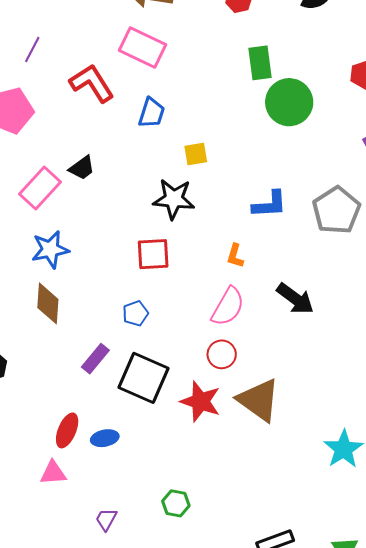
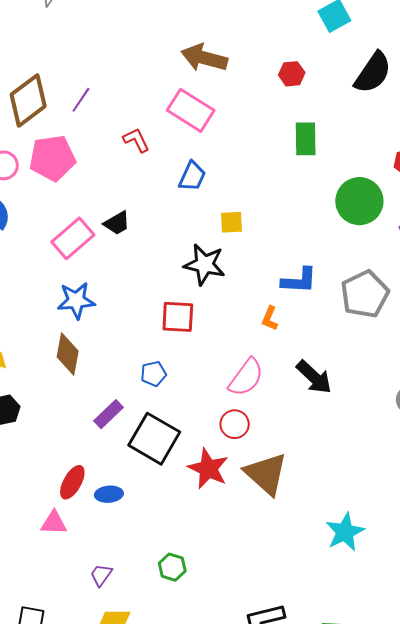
red L-shape: (92, 83) -> (136, 140), size x0.6
green circle: (289, 102) -> (359, 201), moved
orange L-shape: (235, 256) -> (270, 318), moved

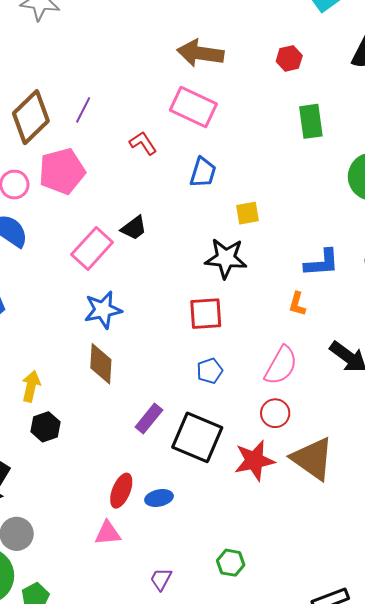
blue pentagon: (154, 374) -> (210, 371), moved
red star: (208, 469) -> (254, 460), turned -30

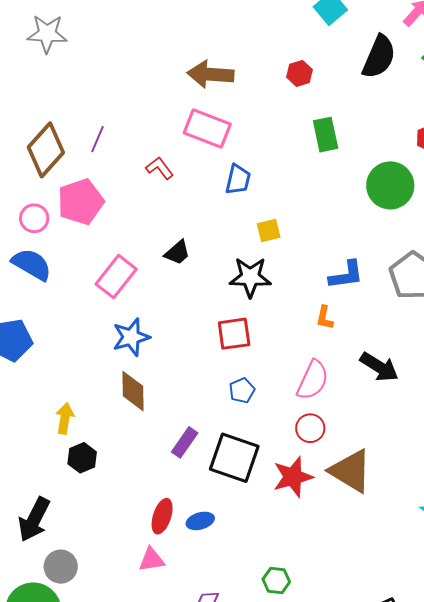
blue trapezoid: (203, 172) -> (238, 179), moved
black trapezoid: (134, 228) -> (177, 253), moved

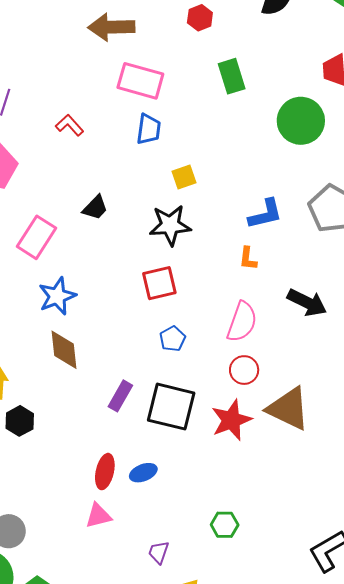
pink rectangle: (207, 128) -> (140, 81), moved

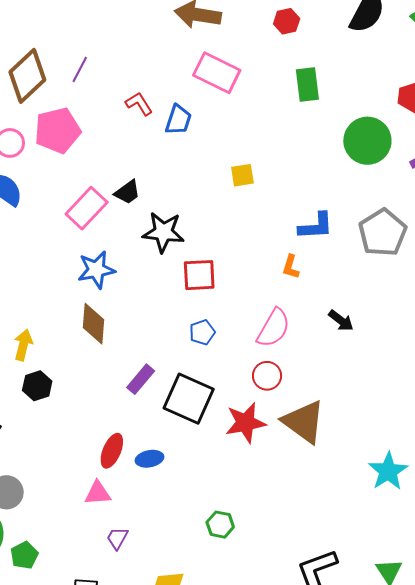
blue trapezoid: (149, 129) -> (178, 120), moved
black trapezoid: (95, 208) -> (127, 192), moved
black star: (170, 225) -> (163, 232), moved
black arrow: (307, 302) -> (341, 321), size x0.7
purple trapezoid: (159, 552) -> (117, 538), moved

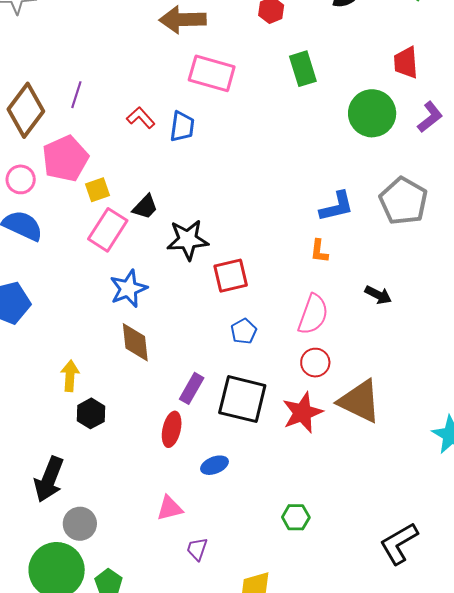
yellow square: (242, 175) -> (98, 190), moved
red ellipse: (112, 451) -> (172, 429), moved

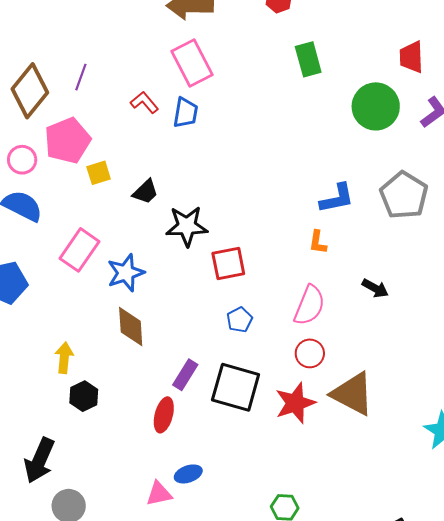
pink rectangle: (212, 73) -> (192, 63), moved, turned 45
pink rectangle: (108, 230) -> (79, 250), moved
blue ellipse: (214, 465) -> (188, 474), moved

